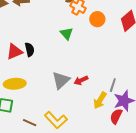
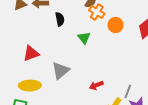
black semicircle: (30, 50) -> (60, 19), moved
gray triangle: (61, 80) -> (61, 71), moved

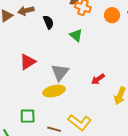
orange circle: (116, 25) -> (112, 15), moved
yellow ellipse: (30, 86) -> (54, 91), moved

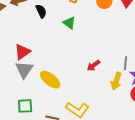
gray triangle: (60, 72) -> (24, 70), moved
yellow ellipse: (54, 91) -> (50, 80), turned 55

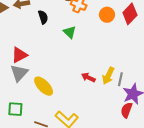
red arrow: (93, 65) -> (88, 77), turned 56
yellow arrow: (116, 81) -> (108, 76), moved

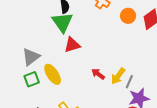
green triangle: (70, 32) -> (62, 22), moved, size x1.6
red triangle: (19, 55) -> (72, 45), moved
green square: (15, 109) -> (32, 79), moved, turned -35

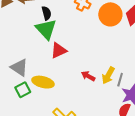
orange circle: (128, 16) -> (110, 14), size x1.5
gray triangle: (31, 57) -> (19, 68), turned -42
yellow ellipse: (53, 74) -> (43, 82), turned -35

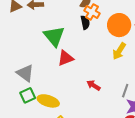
black semicircle: (46, 13) -> (85, 22), moved
yellow arrow: (108, 75) -> (119, 51), moved
yellow ellipse: (43, 82) -> (48, 101), moved

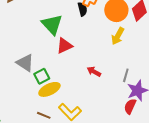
green square: (28, 95) -> (42, 76), moved
yellow ellipse: (48, 101) -> (49, 89), turned -40

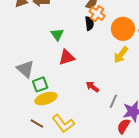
green triangle: (52, 24) -> (57, 35), size x0.6
gray line: (126, 75) -> (113, 101), moved

